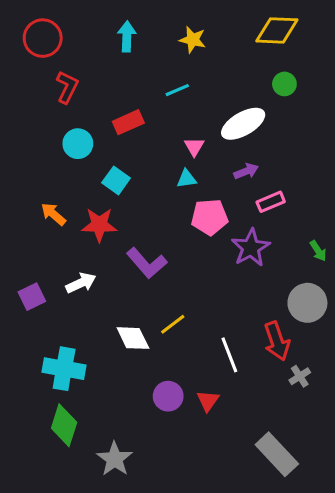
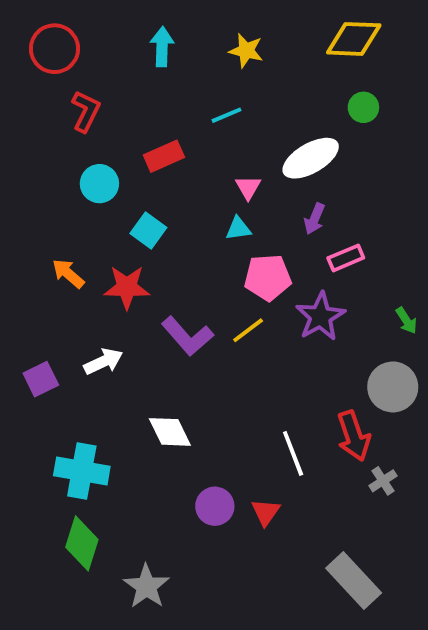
purple arrow: (246, 171) -> (315, 219), turned 135
yellow line: (173, 324) -> (248, 330), moved

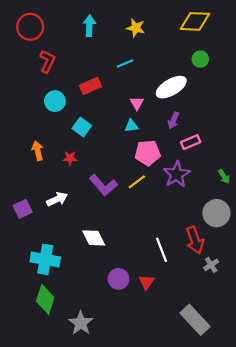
orange arrow: (68, 274) -> (38, 151), turned 36
red star: (127, 287) -> (70, 158), size x0.6

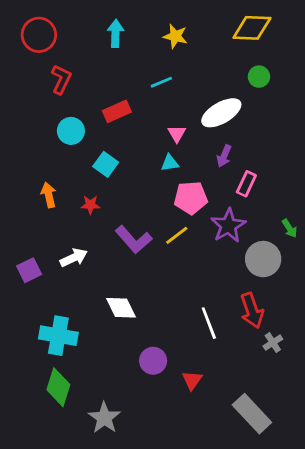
pink rectangle: (191, 142) -> (246, 184), turned -42
gray circle: (216, 213) -> (263, 259), moved
red triangle: (146, 282) -> (192, 380), moved

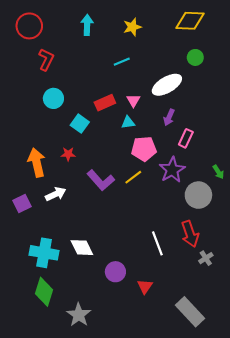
yellow star: (175, 36) -> (132, 27), turned -30
red rectangle: (117, 111) -> (105, 103), moved
orange arrow: (49, 195) -> (37, 162), moved, size x1.5
white diamond: (121, 308) -> (82, 248), moved

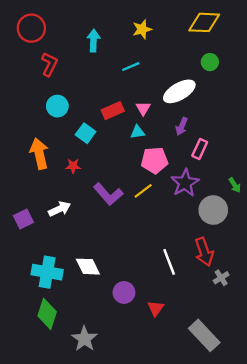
cyan arrow: (87, 25) -> (93, 41), moved
orange arrow: (37, 162) -> (39, 154), moved

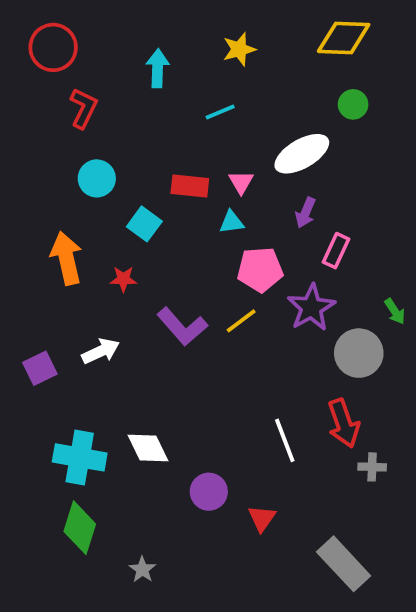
red rectangle: (113, 111) -> (190, 186), turned 30
gray cross: (221, 278) -> (372, 467), turned 35
gray star: (84, 339) -> (142, 569), size x0.6

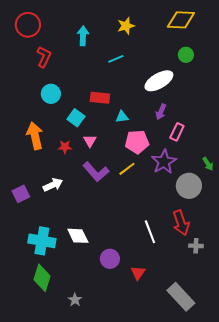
pink triangle: (241, 182) -> (90, 141), moved

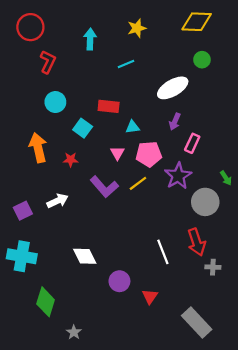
pink triangle: (90, 141) -> (117, 153), moved
cyan cross: (42, 241) -> (22, 256), moved
gray star: (75, 300) -> (74, 332), moved

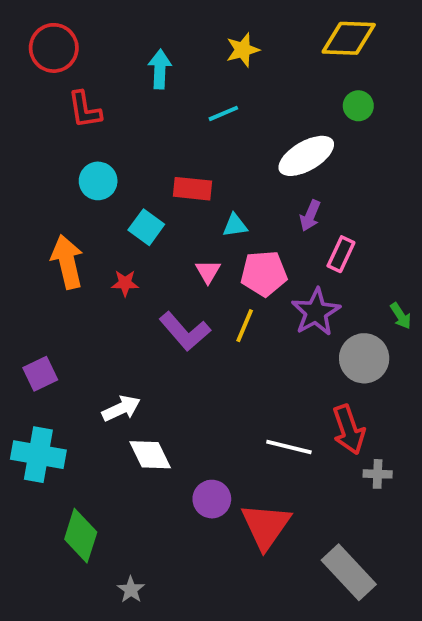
red L-shape: (48, 62) -> (85, 110), turned 145
yellow line: (138, 183) -> (245, 326), turned -30
white arrow: (58, 201) -> (121, 408), moved
white line: (163, 252) -> (289, 447), turned -55
red triangle: (150, 296) -> (266, 526), size x1.8

